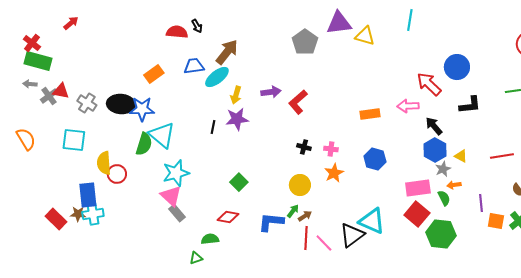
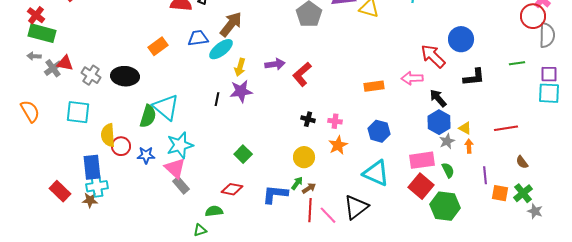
blue star: (142, 109) -> (146, 155), moved, size x0.7
orange arrow: (454, 185) -> (469, 146), moved, turned 96
brown star: (78, 214) -> (90, 200), moved
cyan triangle: (372, 221) -> (376, 173), moved

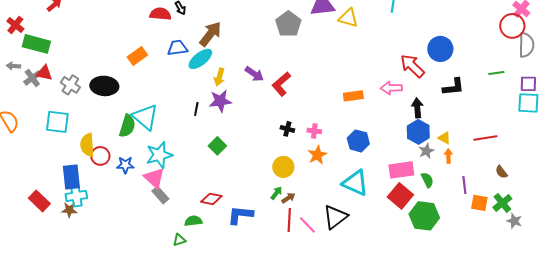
green rectangle: (42, 33) -> (36, 44), moved
purple arrow: (275, 64) -> (254, 74), turned 42
black arrow: (438, 98) -> (417, 108), turned 36
green square: (243, 154) -> (217, 146), moved
blue L-shape: (275, 194) -> (240, 215), moved

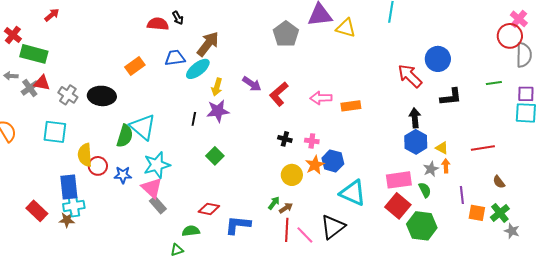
pink arrow: (391, 88) -> (321, 98), moved
blue hexagon: (358, 141) -> (333, 161), moved
gray star: (426, 151) -> (431, 169), moved
yellow circle: (283, 167) -> (292, 175), moved

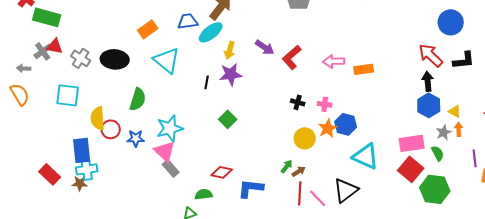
gray arrow: (11, 76) -> (24, 68), moved
red arrow: (410, 76) -> (431, 55), moved
cyan triangle: (143, 127) -> (167, 60), moved

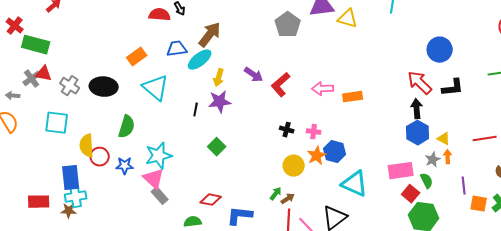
red square: (411, 169) -> (411, 194), moved, size x0.7
red rectangle: (50, 174) -> (39, 202), turned -45

